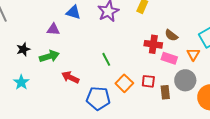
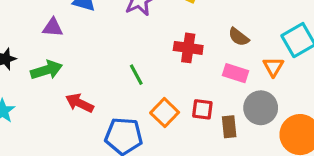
red cross: (153, 44) -> (188, 48), moved

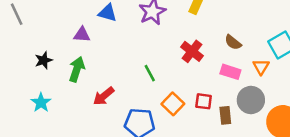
red cross: (188, 48) -> (192, 51), turned 30
green arrow: (46, 70) -> (77, 69), turned -55
red arrow: (80, 103) -> (104, 96), turned -65

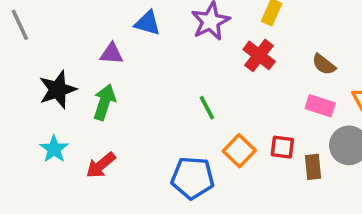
red cross: (192, 51) -> (259, 55), moved
black star: (44, 60) -> (58, 90), size x1.5
red arrow: (104, 96) -> (101, 165), moved

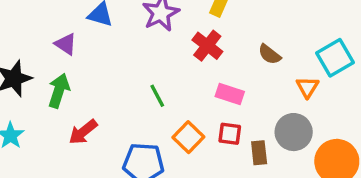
purple triangle: (112, 54) -> (66, 44), turned 30
pink rectangle: (320, 106) -> (230, 94), moved
red arrow: (101, 165) -> (83, 132), moved

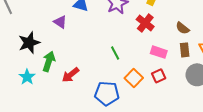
green arrow: (59, 91) -> (49, 61), moved
red square: (230, 134) -> (159, 76), turned -32
brown rectangle: (259, 153) -> (185, 50), moved

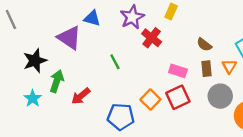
purple triangle: (60, 22) -> (69, 38), size x1.6
red cross: (145, 23) -> (152, 38), moved
green line: (115, 53) -> (115, 62), moved
red square: (159, 76) -> (178, 97), size x1.5

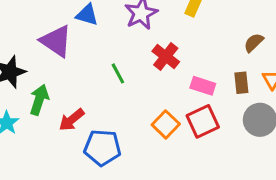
red cross: (152, 38) -> (166, 57), moved
brown semicircle: (204, 45) -> (254, 43), moved, turned 98
blue pentagon: (121, 117) -> (102, 148), moved

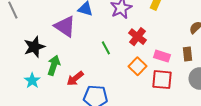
red square: (203, 121) -> (162, 80), turned 30
orange square: (166, 124) -> (137, 66), moved

